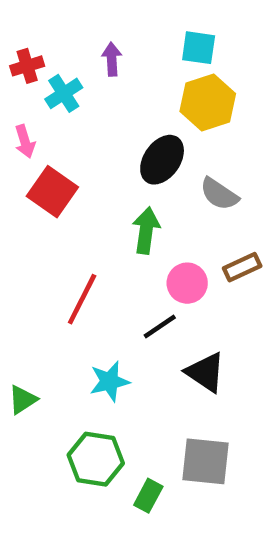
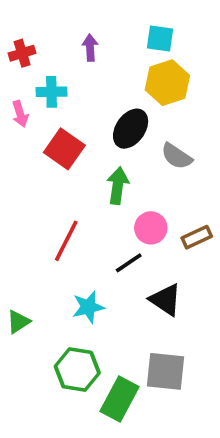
cyan cross: (64, 93) -> (51, 92), moved, turned 32
red square: (52, 192) -> (64, 149), moved
brown rectangle: (242, 267) -> (197, 237), moved
green rectangle: (148, 496) -> (120, 399), size x1.6

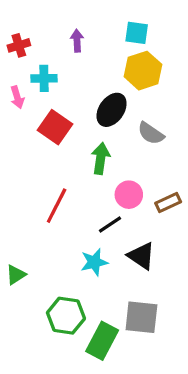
cyan star: (88, 307) -> (94, 262), moved

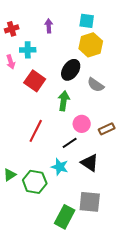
cyan star: (94, 262) -> (60, 167), turned 30
green hexagon: (66, 316) -> (35, 182), moved

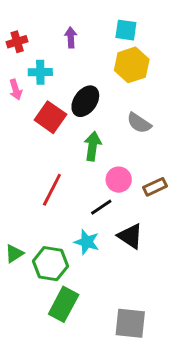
black ellipse: (71, 70) -> (85, 101), moved
gray square: (90, 202) -> (130, 323), moved
green rectangle: (65, 217) -> (64, 304), moved

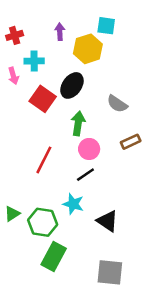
yellow hexagon: (132, 65) -> (88, 49), moved
pink circle: (119, 180) -> (89, 149), moved
brown rectangle: (155, 187) -> (131, 142), moved
black triangle: (130, 236) -> (107, 221), moved

